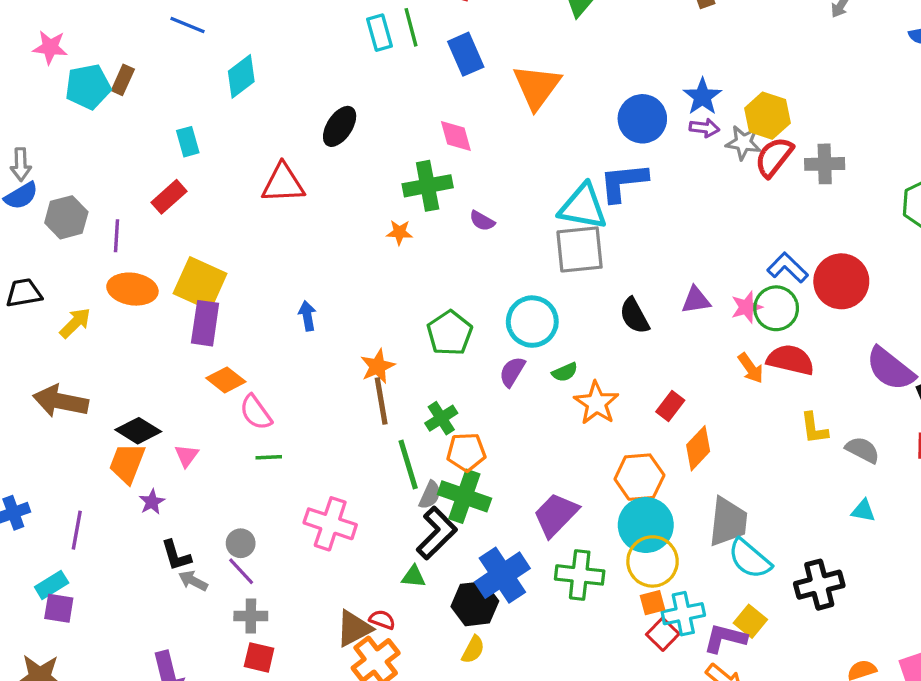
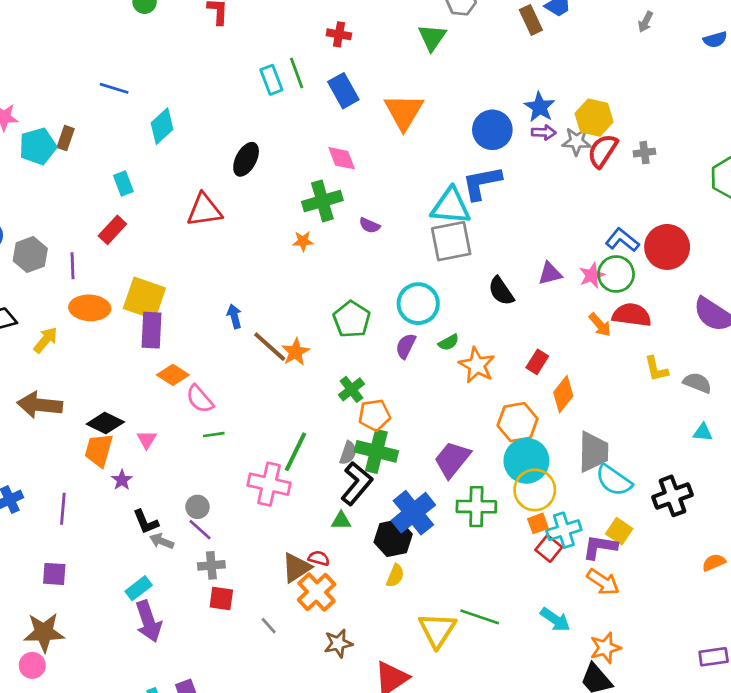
gray cross: (825, 164) -> (644, 153), size x0.7
brown line: (381, 401) -> (270, 347), moved, turned -33
green line: (408, 465) -> (296, 452), moved, turned 48
cyan rectangle: (52, 585) -> (139, 588), moved

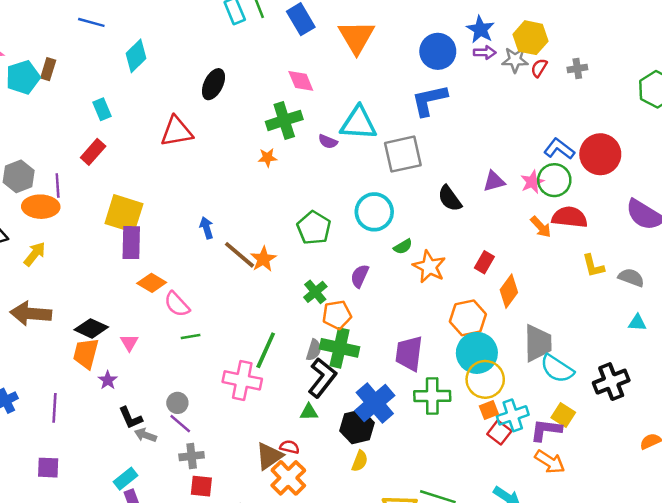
red semicircle: (603, 151) -> (539, 68), size x0.6
cyan triangle: (451, 206) -> (358, 123), moved
orange ellipse: (90, 308) -> (41, 207), moved
purple semicircle: (406, 346) -> (360, 276), moved
purple trapezoid: (452, 459) -> (409, 353), turned -30

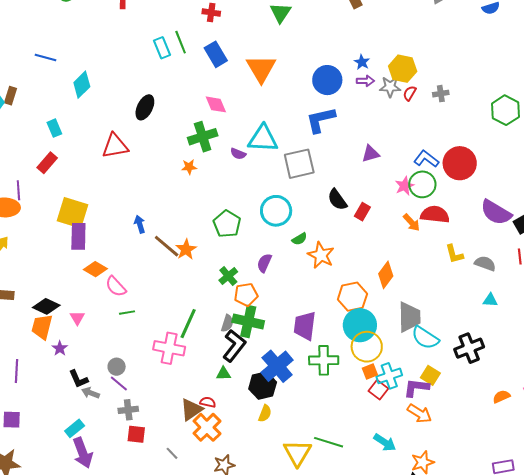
blue star: (480, 29) -> (362, 62), size x0.7
purple triangle: (494, 181) -> (371, 154), moved
red rectangle: (484, 262) -> (362, 212), moved

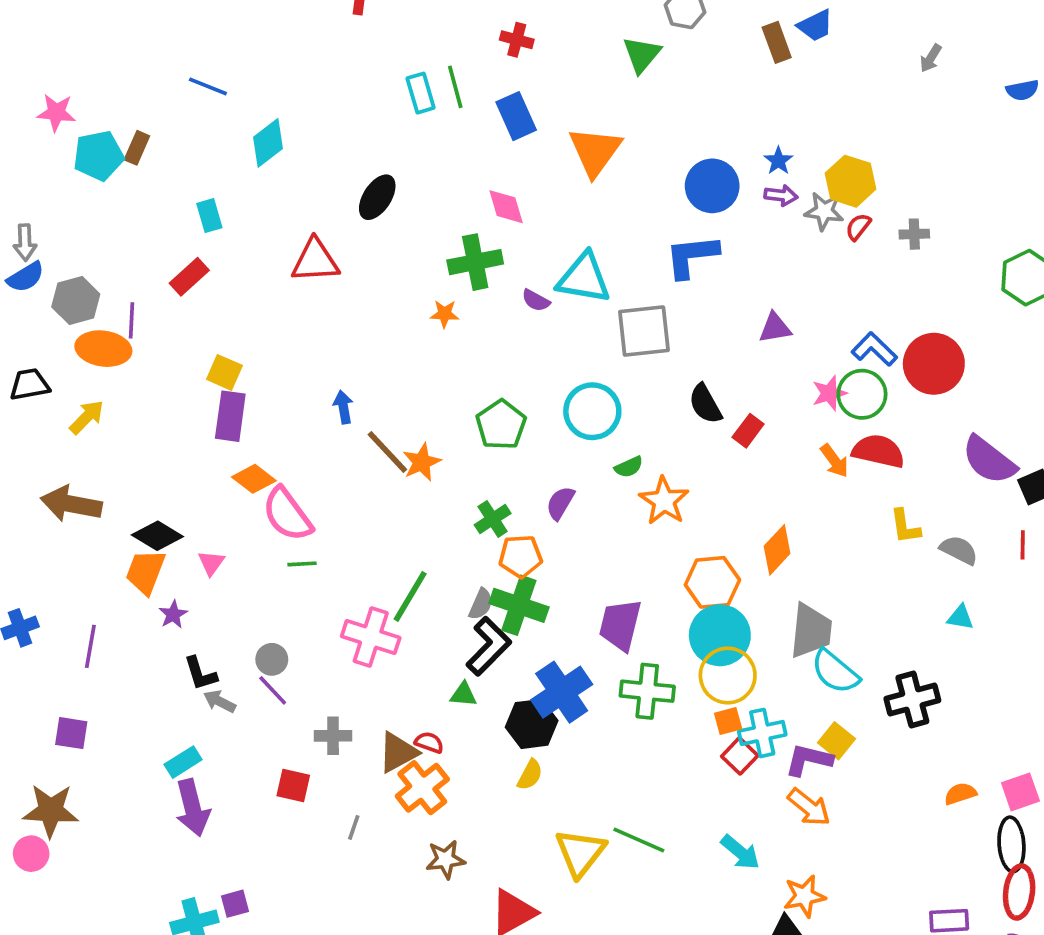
yellow square: (72, 213) -> (224, 372), size x0.6
pink semicircle: (116, 286) -> (287, 514), size x1.4
gray cross: (128, 410) -> (333, 736), moved
gray line: (172, 453) -> (354, 827), turned 56

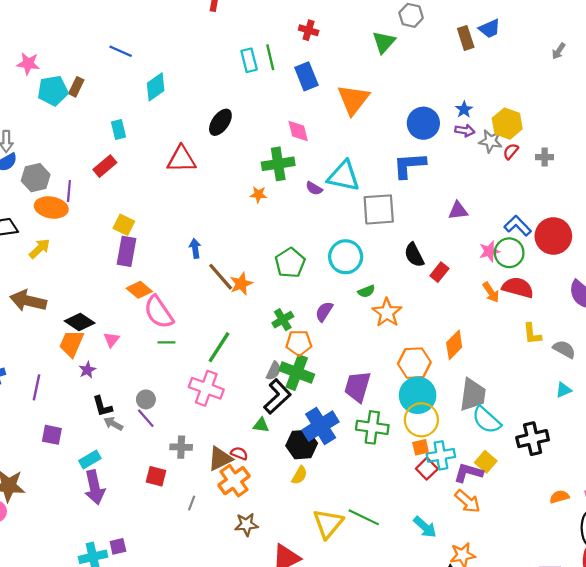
green line: (410, 596) -> (219, 347), moved
cyan triangle: (960, 617) -> (564, 390), turned -35
purple square: (71, 733) -> (52, 435), moved

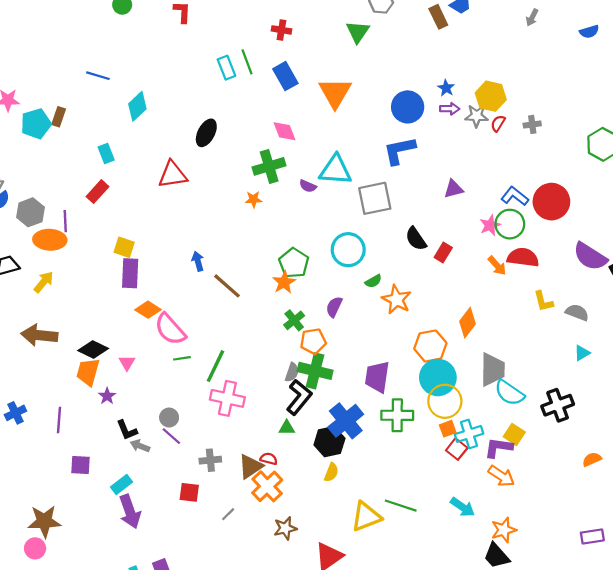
orange star: (241, 284) -> (284, 282), moved
green line: (219, 347) -> (215, 366), moved
gray line: (192, 503) -> (228, 514), turned 32
yellow triangle: (328, 524) -> (366, 517), turned 36

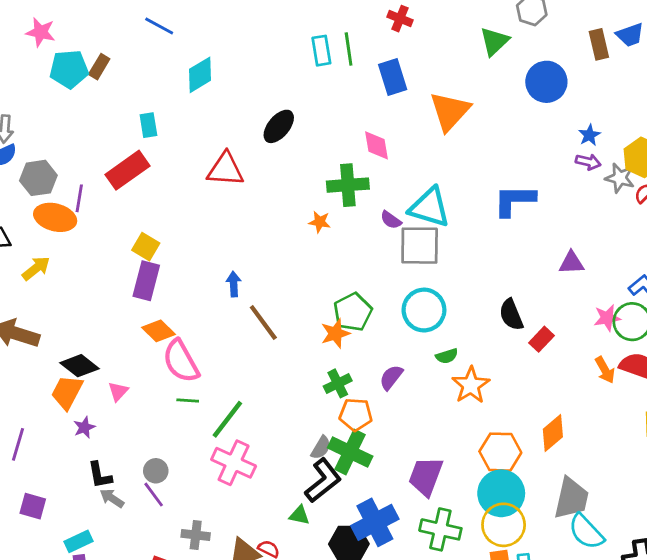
blue circle: (408, 107) -> (546, 82), moved
red rectangle: (98, 192) -> (127, 170), size x1.4
gray square: (375, 198) -> (420, 246), moved

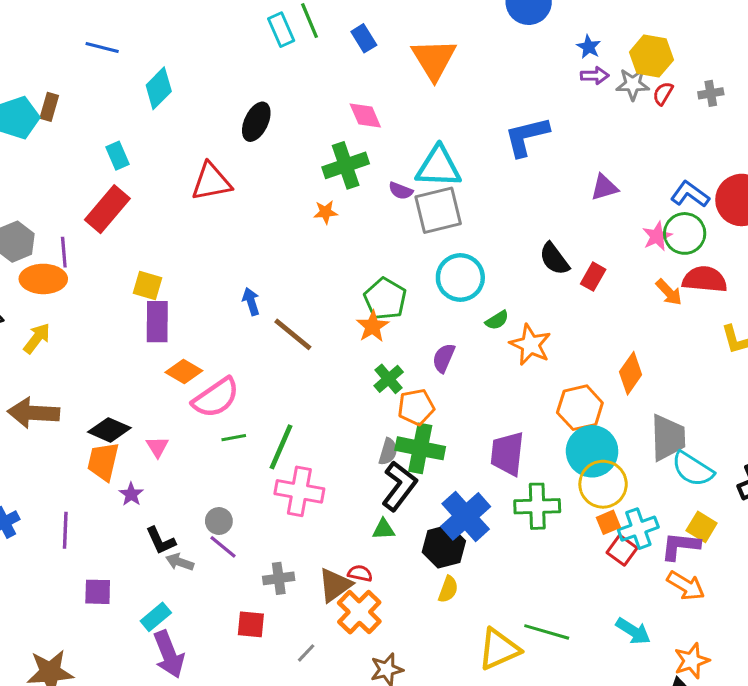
blue rectangle: (393, 77) -> (364, 38), size x0.7
pink semicircle: (181, 361) -> (216, 398), turned -81

